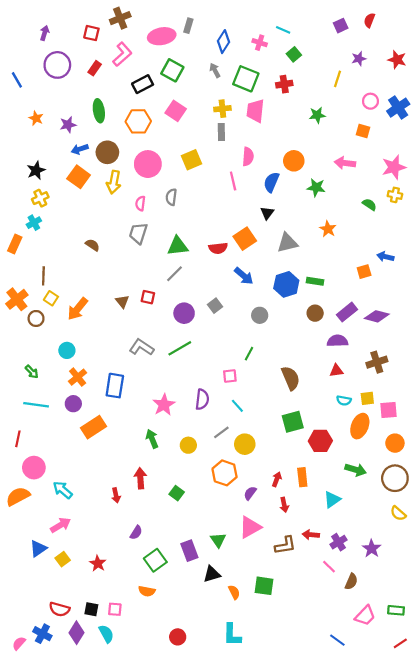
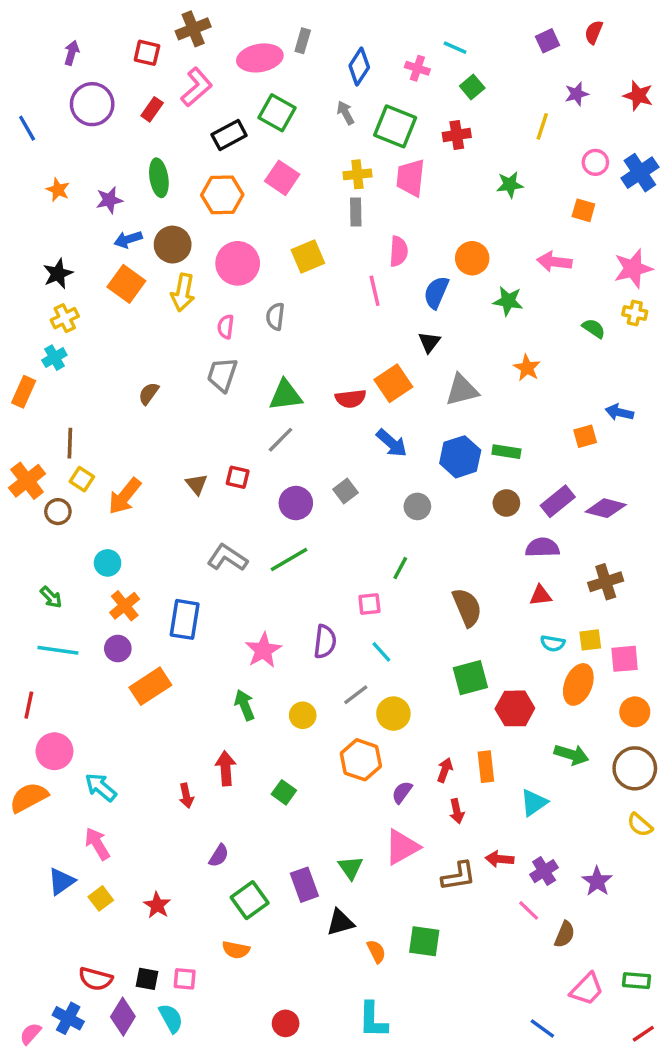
brown semicircle: (92, 245) -> (149, 393), turned -88
pink arrow: (61, 525) -> (97, 844), turned -90

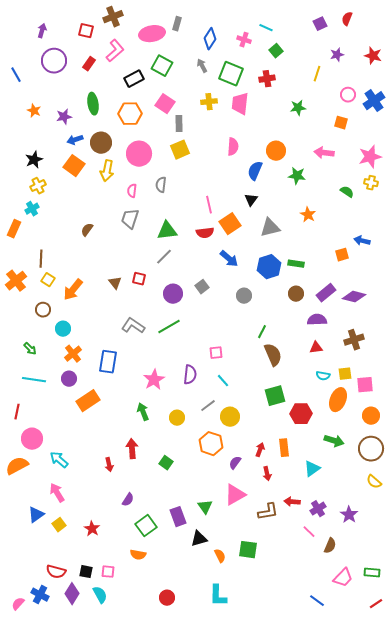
gray rectangle: (356, 212) -> (179, 124), moved
pink line: (375, 291) -> (209, 205), moved
brown circle: (58, 512) -> (43, 310), moved
green line: (400, 568) -> (262, 332), moved

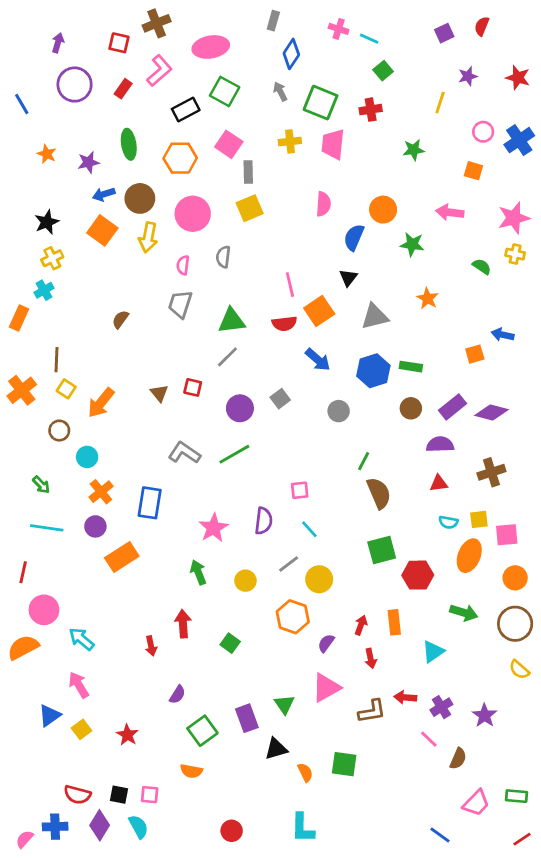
gray rectangle: (177, 24) -> (273, 21), moved
pink cross: (244, 40) -> (339, 29), moved
blue cross: (40, 595) -> (55, 827), turned -30

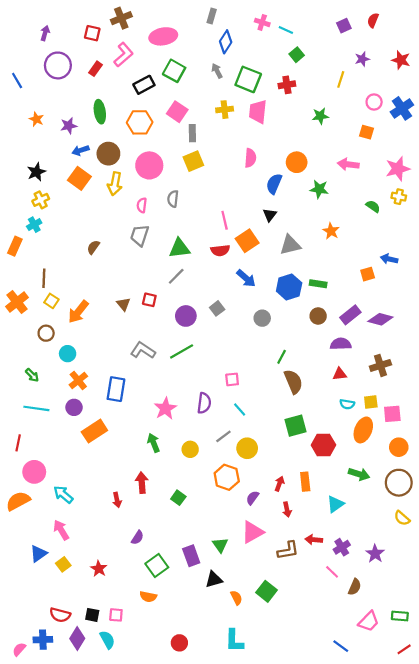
green square: (344, 764) -> (266, 591), turned 30

